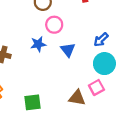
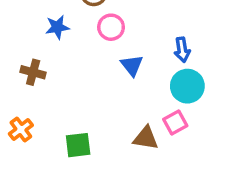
blue arrow: (101, 40) -> (182, 50), turned -56
blue star: (38, 44) -> (57, 27), moved

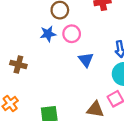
blue star: (57, 27) -> (48, 34), moved

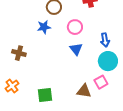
pink circle: (72, 34) -> (75, 27), moved

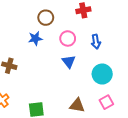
blue arrow: (105, 40) -> (96, 42), moved
pink square: (101, 82) -> (106, 102), moved

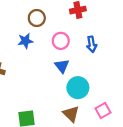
cyan circle: (102, 74) -> (78, 88), moved
brown triangle: (77, 105) -> (71, 114), turned 35

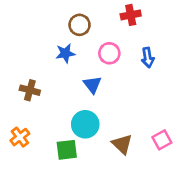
blue triangle: (62, 66) -> (92, 85), moved
cyan circle: (78, 88) -> (85, 124), moved

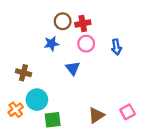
red cross: (131, 15) -> (83, 23), moved
cyan circle: (85, 124) -> (37, 100), moved
brown triangle: (122, 144) -> (96, 115), turned 42

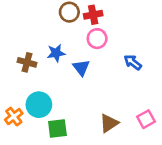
blue star: (51, 44) -> (56, 53), moved
blue arrow: (116, 47) -> (133, 62), moved, turned 136
brown cross: (23, 73) -> (27, 62), moved

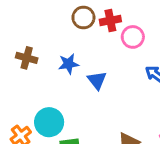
pink circle: (97, 39) -> (133, 37), moved
brown cross: (27, 62) -> (27, 58), moved

